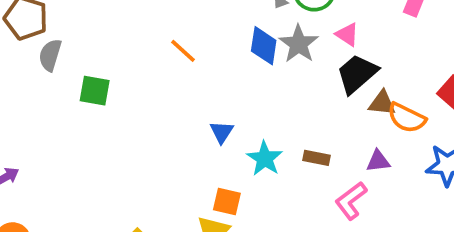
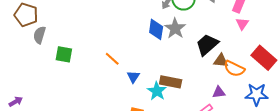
pink triangle: (347, 34) -> (242, 24), moved, turned 32
orange line: (183, 51) -> (112, 59), moved
brown rectangle: (316, 158) -> (171, 82), moved, size x1.5

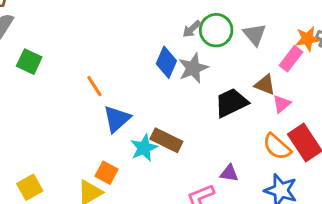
pink triangle: (242, 24) -> (282, 104), moved
brown triangle: (221, 61) -> (265, 85), moved
orange semicircle: (234, 69) -> (277, 147), moved
blue triangle: (133, 77) -> (117, 119), size x1.5

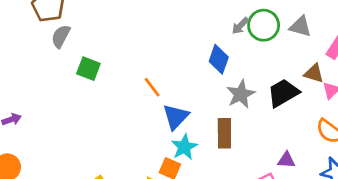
gray triangle: (255, 34) -> (300, 26), turned -30
gray star: (193, 68) -> (241, 94), moved
brown rectangle: (166, 140) -> (224, 133), turned 68
cyan star: (144, 148) -> (184, 147), moved

